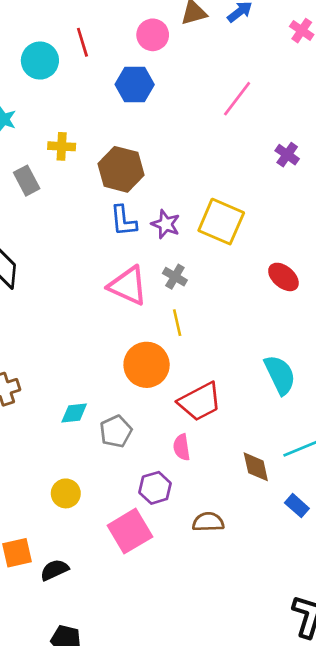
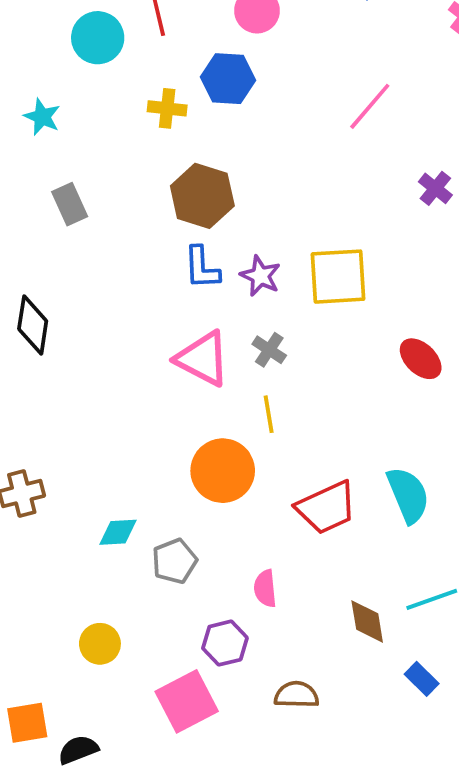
yellow cross: (62, 146) -> (167, 108), moved
yellow square: (221, 222) -> (338, 277), turned -30
red trapezoid: (200, 402) -> (327, 508), moved

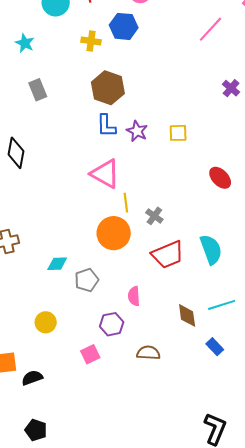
pink line: (370, 106) -> (211, 29), moved
yellow square: (338, 277) -> (178, 133), size x0.6
gray cross: (269, 350) -> (154, 216), moved
yellow line: (269, 414) -> (126, 203), moved
pink square: (187, 701) -> (90, 354), size x0.6

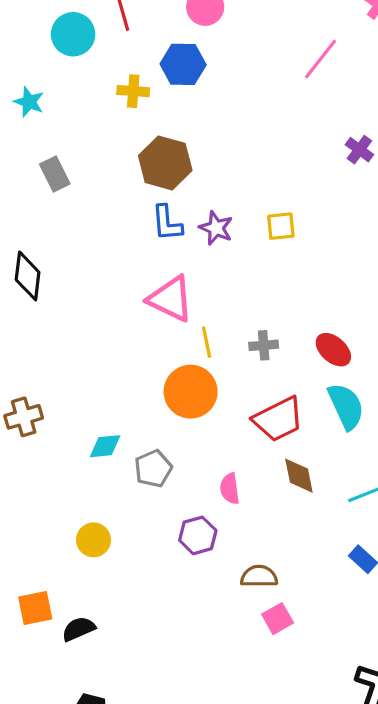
red ellipse: (220, 178) -> (333, 350), moved
gray cross: (154, 216) -> (264, 345), moved, turned -36
brown diamond: (187, 315) -> (299, 476), moved
pink square: (90, 354) -> (278, 619), moved

